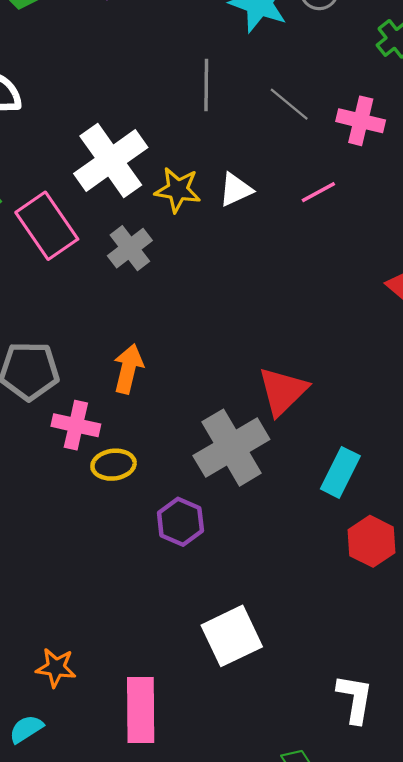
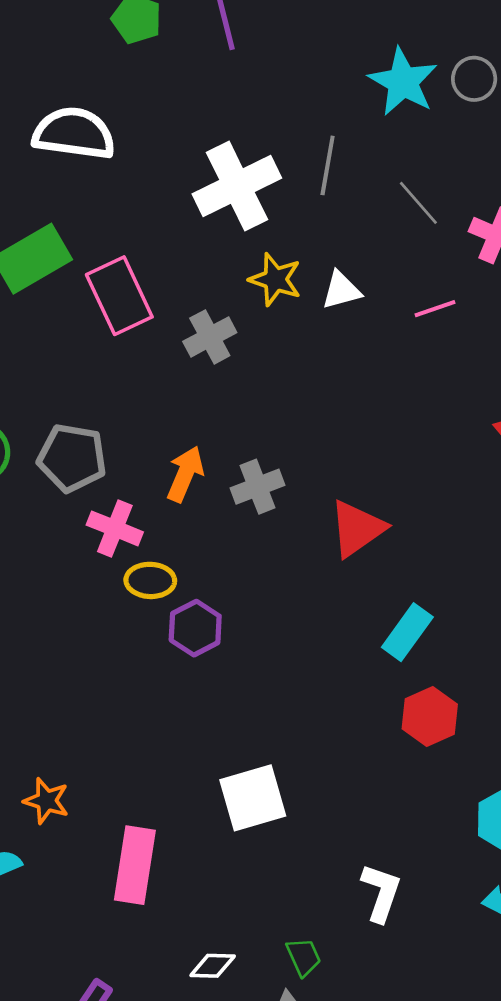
white cross: (111, 161) -> (237, 186), moved
gray cross: (231, 448) -> (258, 487), moved, size x0.6
purple hexagon: (180, 522) -> (195, 628), moved

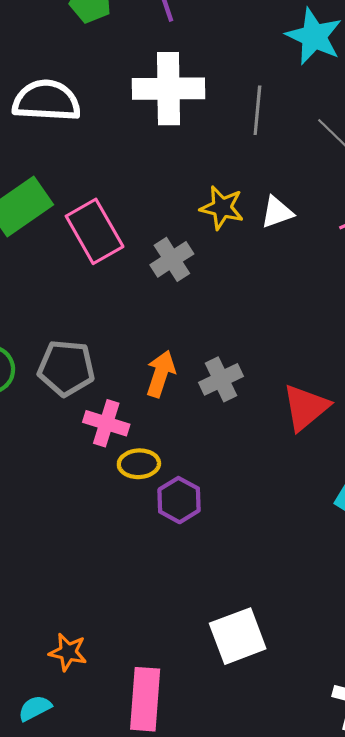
white cross: (237, 186) -> (168, 89), moved, turned 30

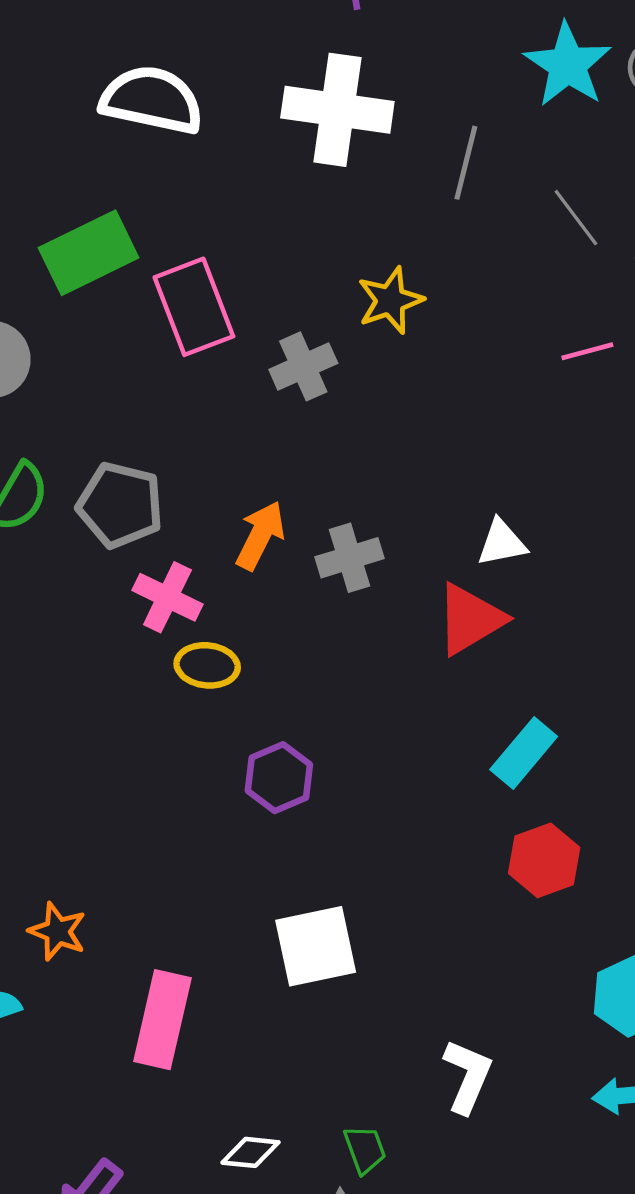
yellow star: (222, 208) -> (390, 300), turned 30
white triangle: (277, 212) -> (502, 543), moved
purple hexagon: (179, 500) -> (279, 778), moved

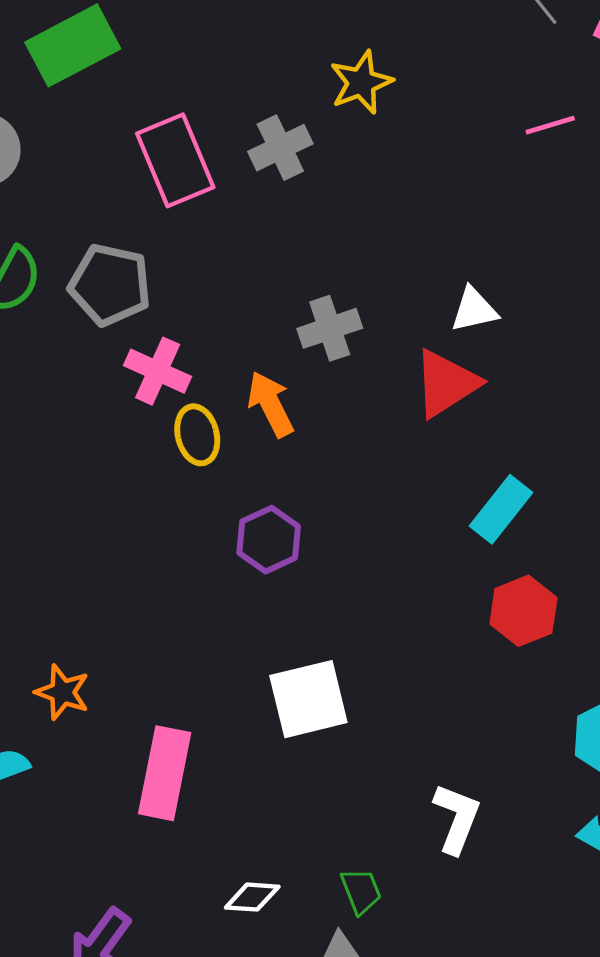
pink rectangle: (194, 307) -> (175, 160), moved
orange arrow: (260, 535) -> (271, 404), moved, turned -52
yellow ellipse: (207, 665) -> (197, 435), turned 72

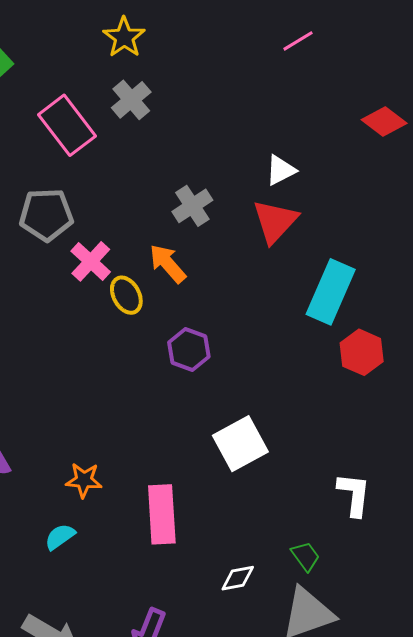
yellow star: (361, 82) -> (124, 37), moved
pink cross: (158, 371) -> (91, 261), turned 33
cyan rectangle: (501, 509) -> (331, 292), size x1.4

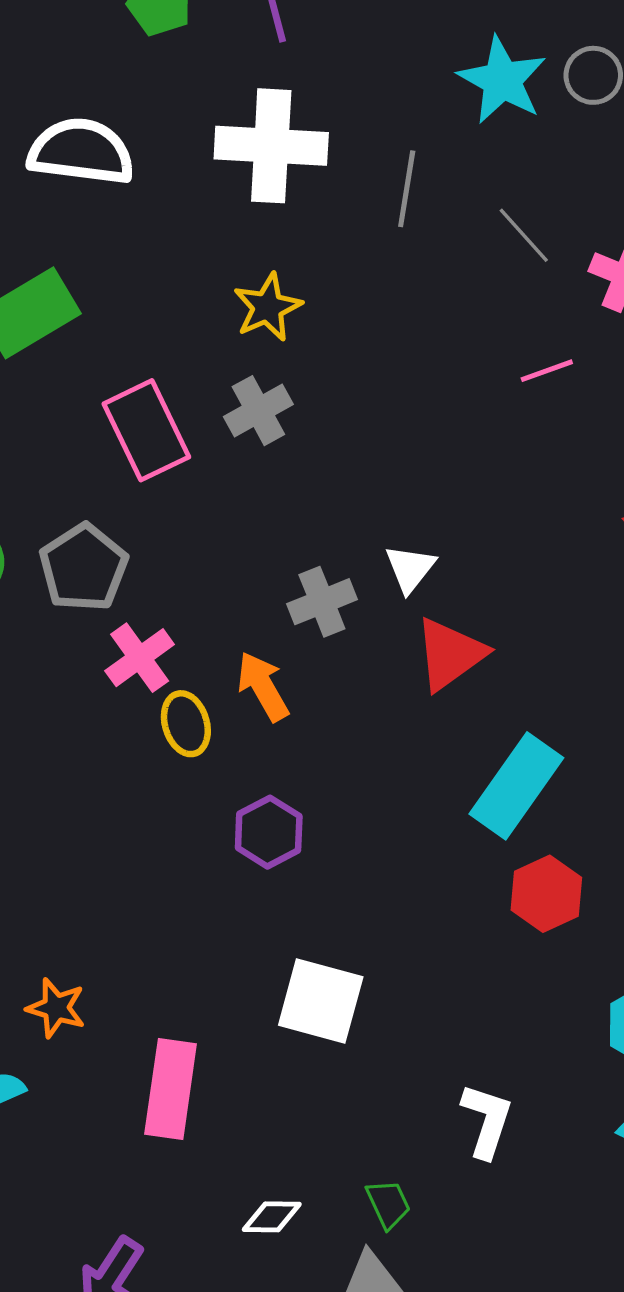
white triangle: (281, 170) -> (410, 569), moved, turned -36
gray pentagon: (46, 215) -> (83, 568), turned 30
white square: (240, 444) -> (321, 1001), turned 32

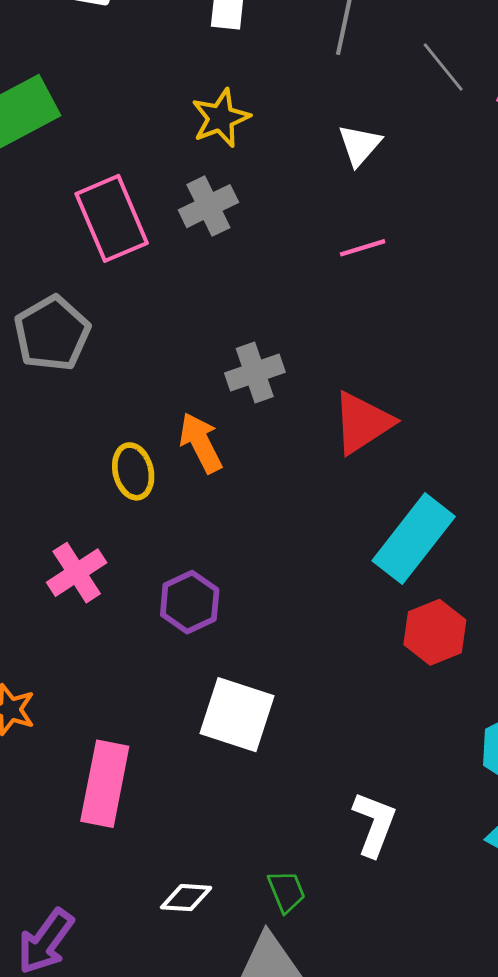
pink line: (547, 371) -> (363, 248), moved
white triangle: (410, 569) -> (360, 145), moved
pink cross: (140, 658) -> (77, 573), moved
purple hexagon: (269, 832) -> (190, 602), moved

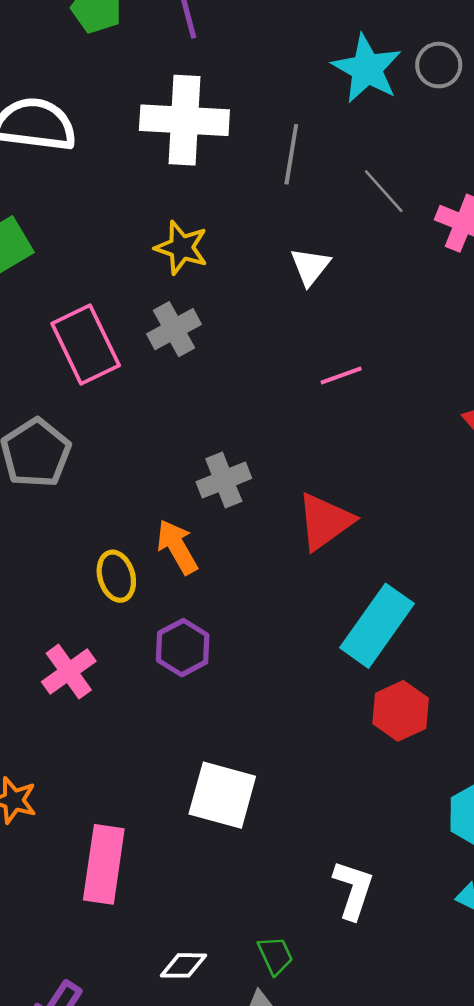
yellow star: (221, 118) -> (181, 248), turned -30
pink line: (363, 248) -> (341, 376), moved
purple hexagon: (190, 602) -> (183, 648), moved

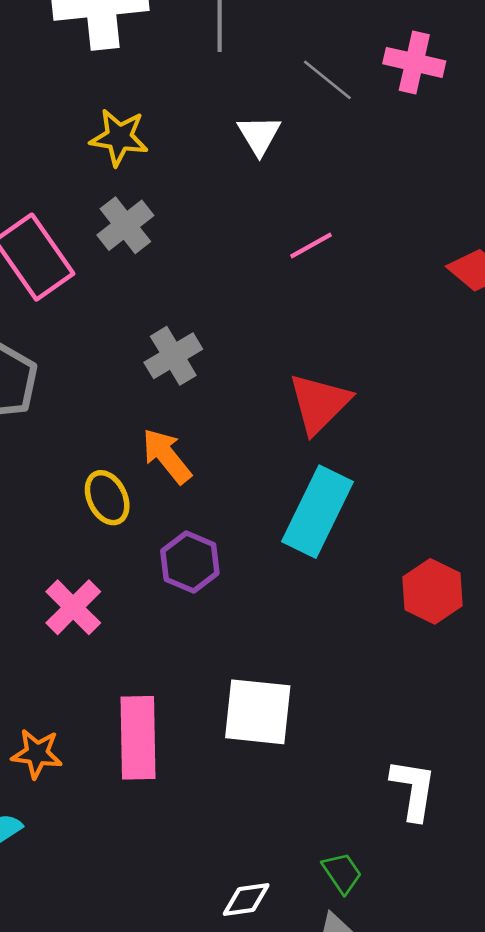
gray line: (384, 191) -> (327, 80), moved
gray cross: (224, 480) -> (173, 356), moved
cyan rectangle: (377, 626) -> (317, 512), moved
pink rectangle: (104, 864) -> (138, 738), moved

